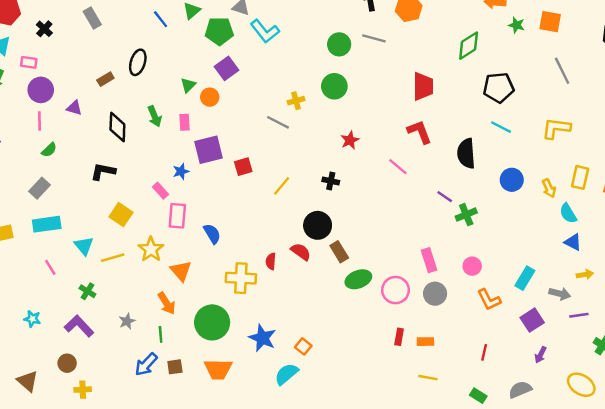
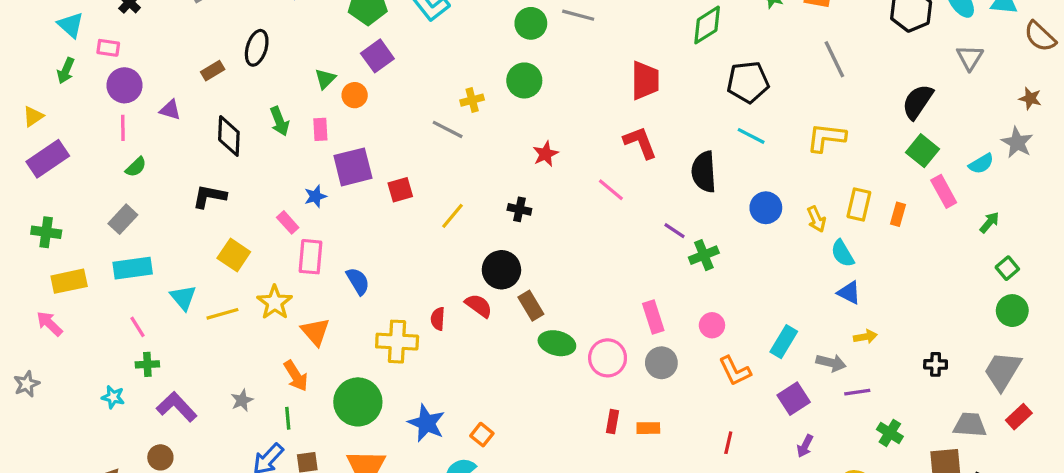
green ellipse: (358, 279) -> (557, 343), turned 35
green cross: (87, 291) -> (147, 364), moved, turned -35

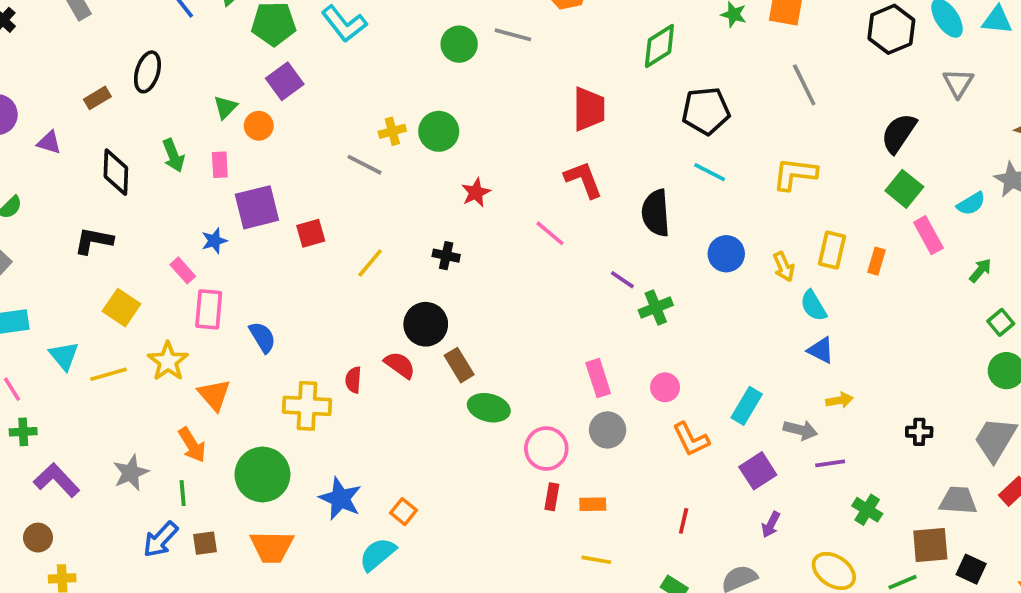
green circle: (524, 80) -> (439, 131), moved
pink circle: (608, 358) -> (546, 449), moved
gray star: (242, 400) -> (131, 473), size x1.4

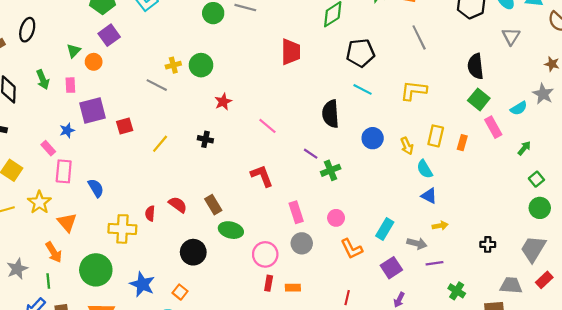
black semicircle: (899, 133) -> (476, 66), turned -40
red L-shape: (583, 180) -> (262, 176), moved
black circle: (426, 324) -> (193, 252), moved

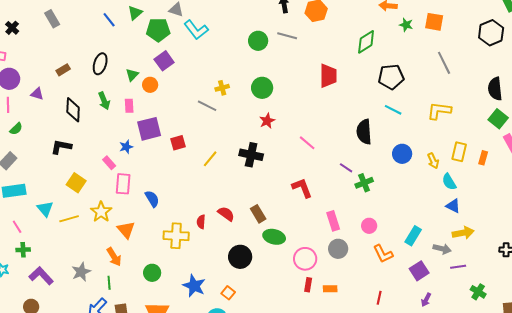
black ellipse: (27, 30) -> (100, 64), moved
green circle: (201, 65) -> (262, 88), moved
black cross: (205, 139) -> (251, 155), size x1.6
yellow arrow: (440, 226) -> (463, 233), size x1.5
green circle: (96, 270) -> (152, 273), size x0.6

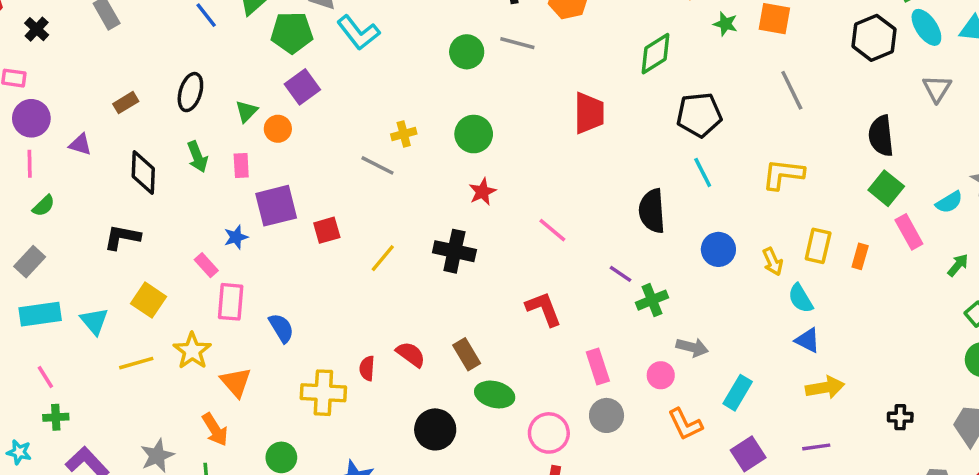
cyan line: (393, 110) -> (703, 172), turned 36
cyan triangle: (45, 209) -> (94, 321), moved
gray arrow: (442, 249) -> (692, 347), moved

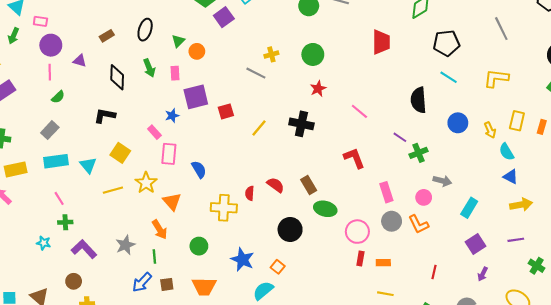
purple square: (302, 87) -> (224, 17), moved
cyan line: (703, 172) -> (449, 77), turned -30
orange L-shape: (685, 424) -> (418, 224), moved

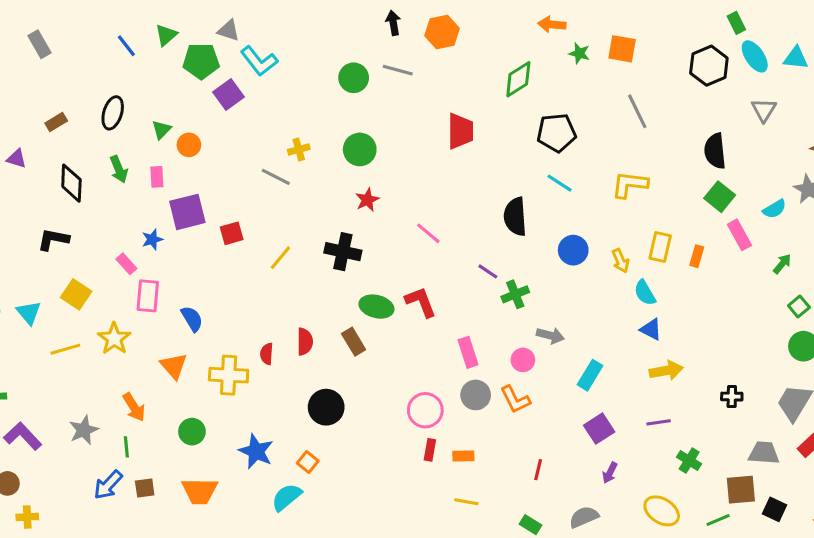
red semicircle: (276, 185) -> (305, 342), turned 54
orange triangle: (172, 202) -> (174, 366), moved
green ellipse: (325, 209) -> (376, 307), moved

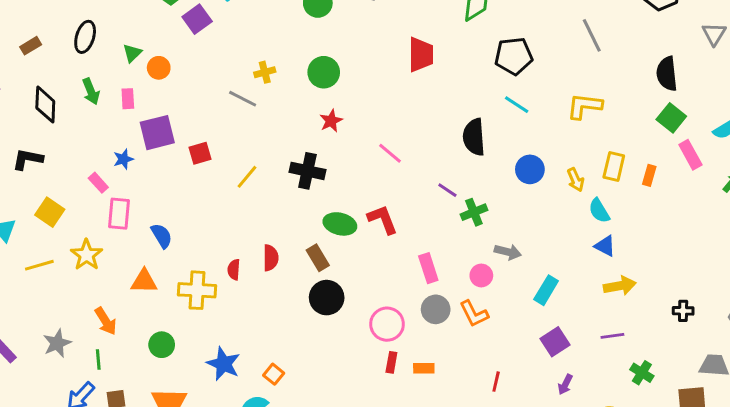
orange triangle: (174, 366) -> (144, 281), turned -48
black circle: (326, 407) -> (327, 298), moved

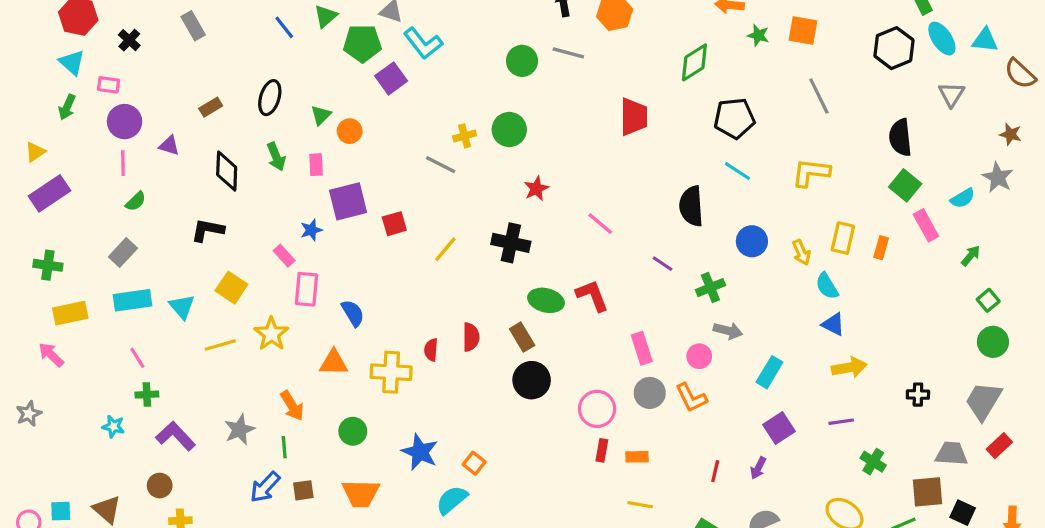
green circle: (324, 72) -> (509, 130), moved
green cross: (474, 212) -> (710, 288), moved
purple arrow: (565, 384) -> (758, 468), moved

